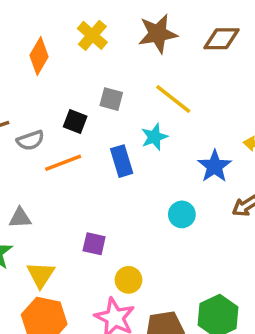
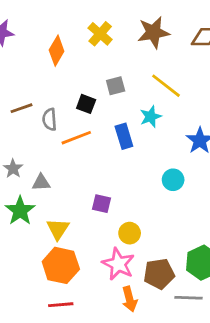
gray square: (111, 99) -> (116, 86), turned -30
gray semicircle: (30, 140) -> (50, 119), turned 105

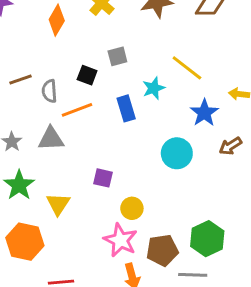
yellow line: (166, 86) -> (187, 68), moved
cyan circle: (173, 180) -> (177, 153), size x1.4
gray triangle: (41, 183) -> (51, 139), moved, size x1.4
orange hexagon: (61, 265) -> (25, 242), moved

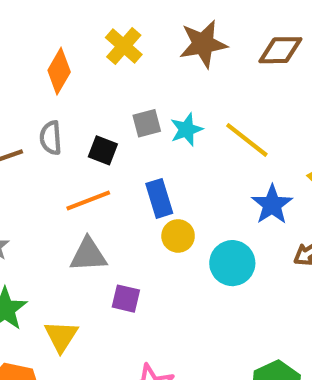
cyan star: (154, 88) -> (186, 130), moved
gray semicircle: (49, 91) -> (51, 138), moved
gray triangle: (51, 139) -> (88, 255), moved
yellow circle: (132, 208) -> (178, 236), moved

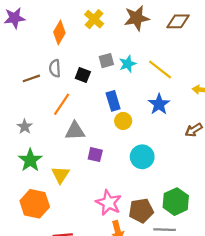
orange line: (88, 200) -> (62, 104), moved, turned -35
blue star: (272, 205) -> (159, 104), moved
cyan circle: (232, 263) -> (142, 157), moved

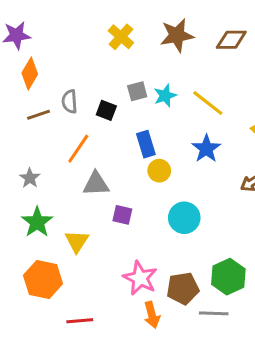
orange diamond: (59, 33) -> (30, 74), moved

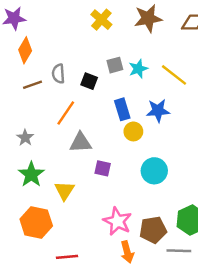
blue star: (206, 149) -> (158, 111), moved, turned 30

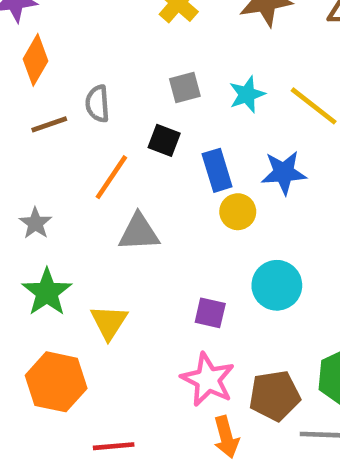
gray square: (115, 65) -> (185, 88), moved
black square: (89, 81) -> (164, 140), moved
purple square: (103, 168) -> (210, 313), moved

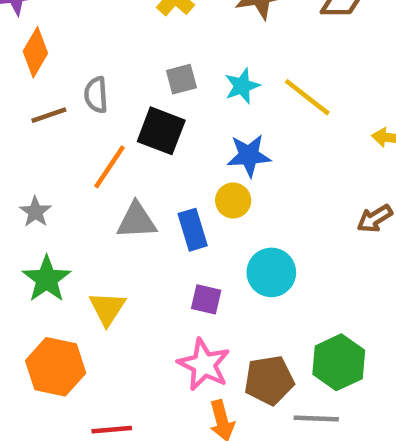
black square: (164, 140) -> (161, 131), size x1.5
blue rectangle: (217, 170) -> (193, 230), moved
blue star: (284, 173) -> (249, 156), moved

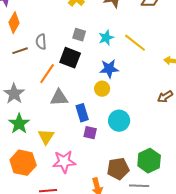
gray square: (181, 79) -> (79, 35), turned 32
gray star: (35, 212) -> (14, 94), size x1.5
blue rectangle: (193, 230) -> (82, 113), moved
pink star: (204, 365) -> (64, 162), moved, turned -30

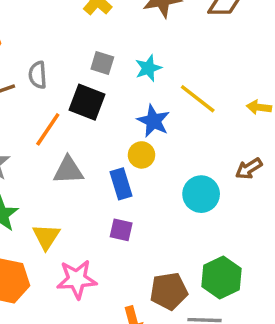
yellow line: (135, 43) -> (198, 99), moved
blue star: (109, 69) -> (153, 121), turned 30
blue rectangle: (82, 113) -> (121, 184), moved
cyan circle: (119, 121) -> (201, 194), moved

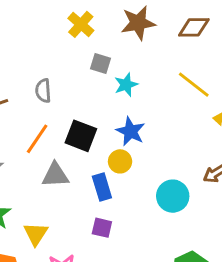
gray square: (102, 63) -> (100, 64), moved
gray semicircle: (38, 75) -> (43, 91), moved
yellow line: (198, 99) -> (194, 85), moved
black square: (87, 102) -> (81, 136), moved

